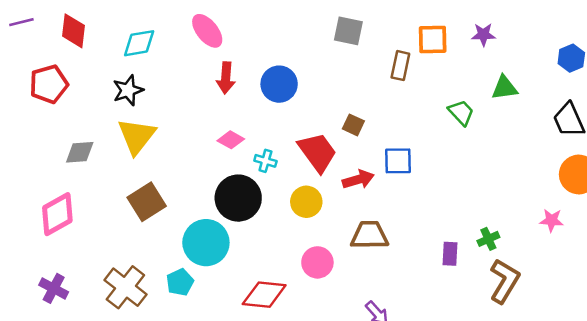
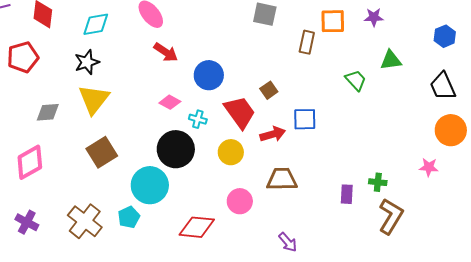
red arrow: (226, 78) -> (166, 52), turned -60
blue circle: (279, 84) -> (209, 75), moved
brown square: (353, 125) -> (269, 90), turned 30
green cross: (488, 239) -> (378, 182), turned 30

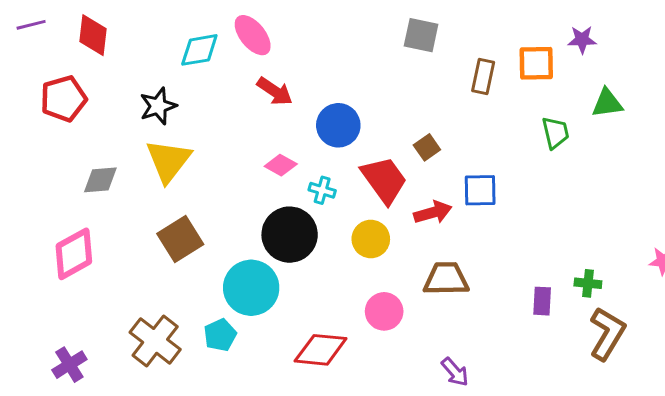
orange square: (333, 21) -> (536, 63), moved
cyan diamond: (96, 24) -> (199, 50), moved
green trapezoid: (356, 80) -> (555, 133), turned 30
purple cross: (27, 222) -> (69, 365), moved, turned 30

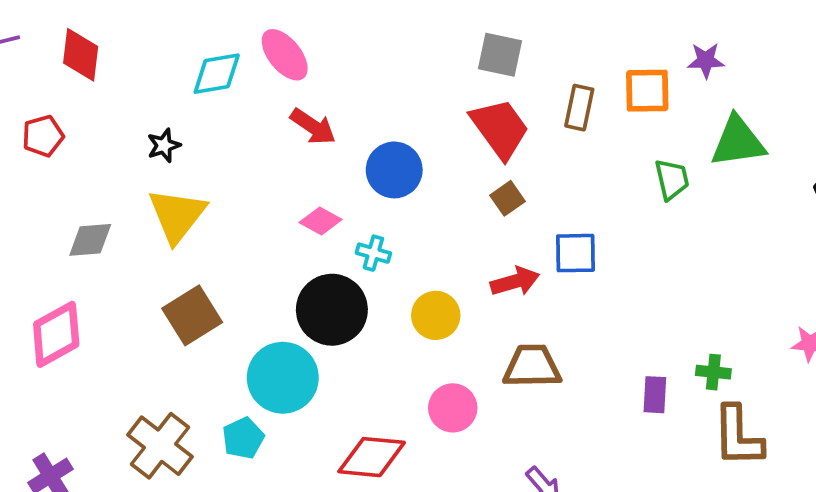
red pentagon: (64, 99) -> (43, 136), size x0.7
green triangle: (607, 103) -> (738, 142), size x1.4
black star: (158, 106) -> (164, 145), size x0.7
red trapezoid: (384, 180) -> (500, 128), moved
brown L-shape: (607, 334) -> (738, 436), turned 148

